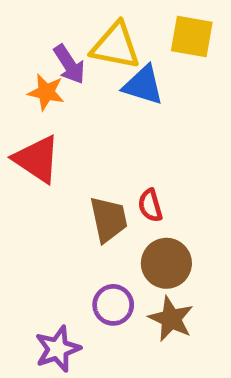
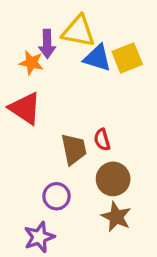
yellow square: (192, 37) -> (127, 58), moved, turned -32
purple arrow: (69, 64) -> (47, 44), turned 32
purple circle: (113, 305) -> (56, 196), moved

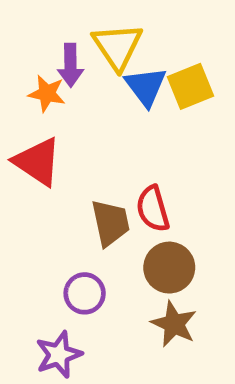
yellow triangle: (78, 31) -> (118, 46), turned 45
blue triangle: (97, 58) -> (146, 86), turned 36
red semicircle: (102, 140) -> (153, 209), size x1.4

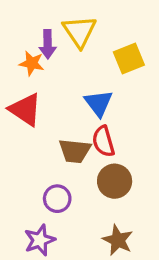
blue triangle: (146, 86) -> (99, 103), moved
brown trapezoid: (110, 223) -> (75, 151), turned 108
brown star: (174, 324) -> (118, 240), moved

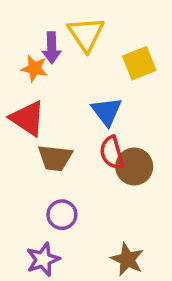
brown trapezoid: (75, 151) -> (55, 158), moved
brown circle: (115, 181) -> (134, 166), moved

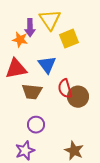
yellow square: (139, 63) -> (69, 39), moved
blue triangle: (107, 111) -> (47, 65), moved
red triangle: (28, 118) -> (16, 69), turned -45

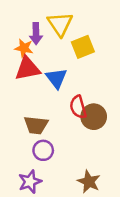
red triangle: (16, 69) -> (28, 69), moved
brown trapezoid: (32, 92) -> (36, 125), moved

